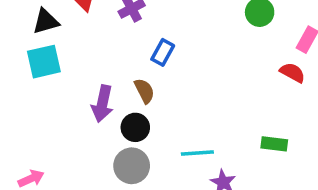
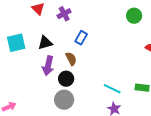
black triangle: (46, 21) -> (45, 43), moved
cyan line: (197, 153) -> (112, 89), moved, turned 30

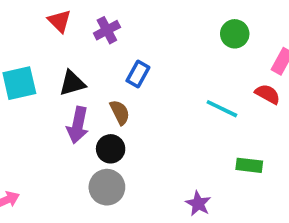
cyan line: (112, 89) -> (222, 109), moved

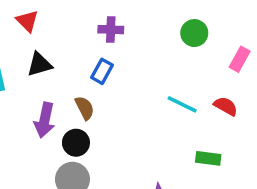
purple cross: (107, 30) -> (111, 30), moved, turned 30
black triangle: (72, 83) -> (39, 64), moved
red semicircle: (268, 94) -> (226, 106), moved

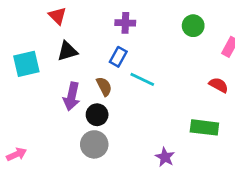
cyan line: (182, 104) -> (142, 79), moved
green rectangle: (208, 158) -> (204, 127), size x1.4

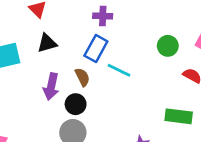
green circle: (193, 26) -> (168, 46), moved
blue rectangle: (118, 57) -> (96, 49), size x1.4

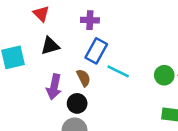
purple cross: (103, 16) -> (90, 20), moved
green circle: (168, 46) -> (164, 75), moved

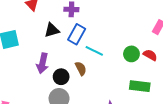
black triangle: (50, 46) -> (52, 30), moved
brown semicircle: (83, 78) -> (81, 68), moved

